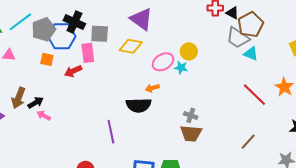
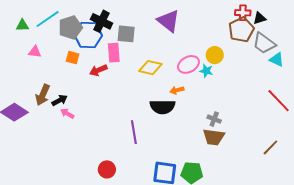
black triangle: (232, 13) -> (260, 18), turned -48
brown pentagon: (250, 25) -> (241, 30), moved
yellow diamond: (131, 46) -> (150, 68), moved

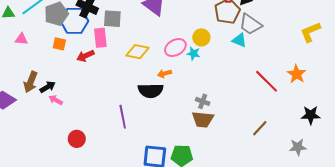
cyan triangle: (277, 60) -> (239, 40), moved
red circle: (107, 169) -> (77, 139), moved

